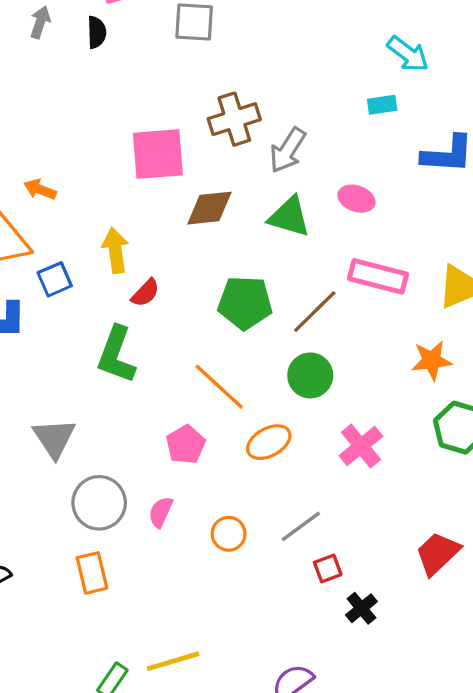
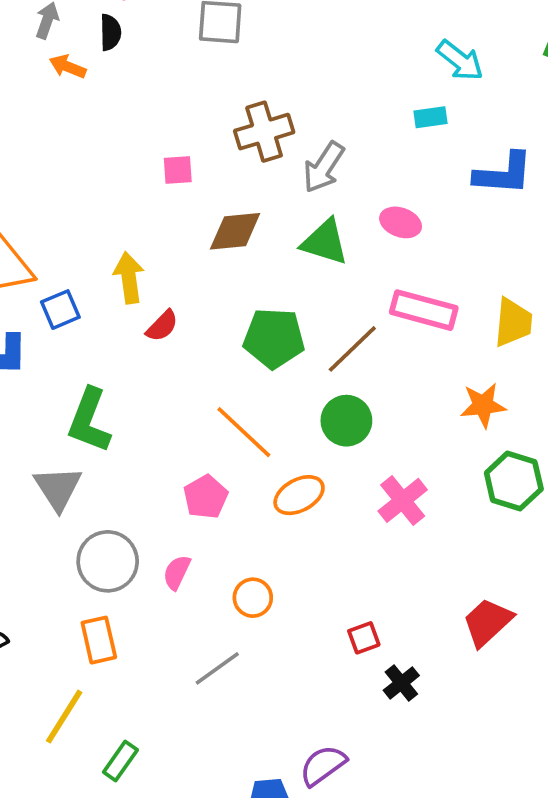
pink square: (158, 154) -> (178, 170), size x0.5
orange arrow: (40, 189) -> (68, 67), moved
green L-shape: (116, 355) -> (89, 420), moved
gray line: (301, 526) -> (217, 668), moved
yellow line: (173, 661) -> (64, 717), moved, turned -42

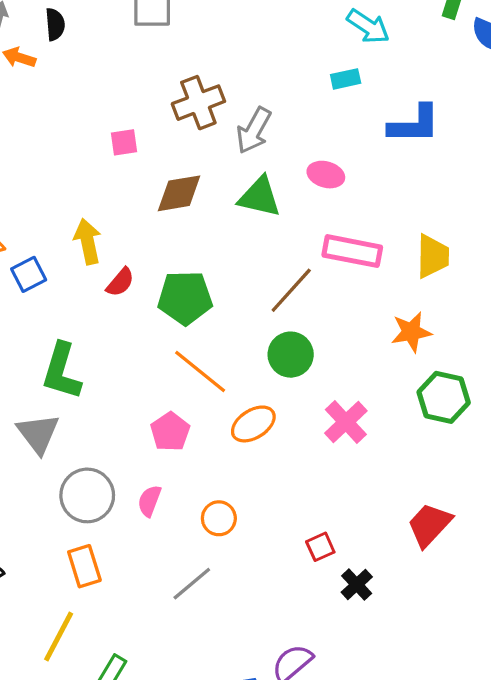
green pentagon: (274, 338) -> (185, 298), moved

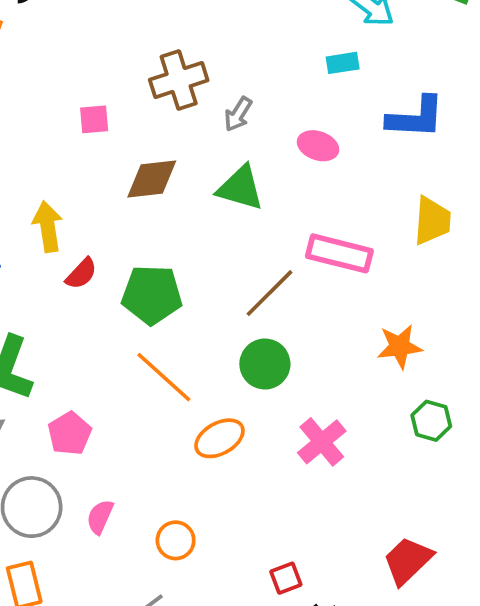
gray arrow: (254, 130) -> (238, 114), size x0.7
pink ellipse: (326, 175) -> (318, 146), moved
yellow trapezoid: (433, 256) -> (432, 221), moved
green hexagon: (444, 397) -> (431, 421), size x0.7
pink pentagon: (170, 432) -> (70, 434), moved

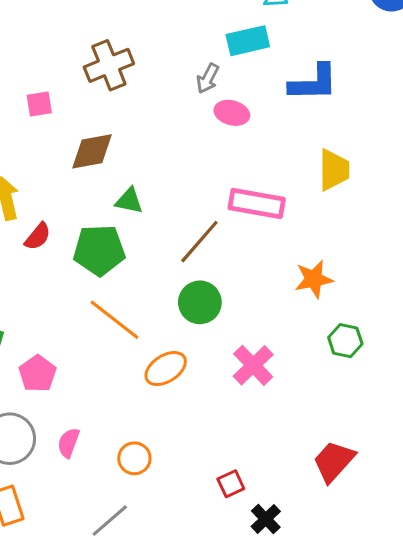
cyan rectangle: (343, 63) -> (248, 41), size x1.5
gray arrow: (238, 114) -> (208, 78), moved
green triangle: (240, 188) -> (129, 201), moved, size x0.7

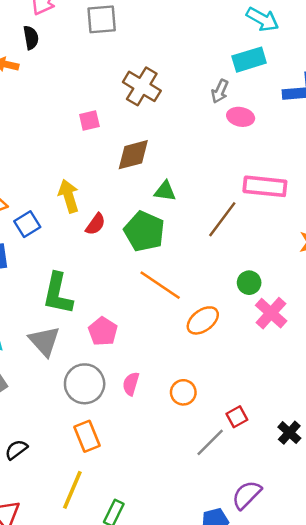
brown cross: (109, 65) -> (142, 86), turned -33
green pentagon: (99, 250) -> (144, 231), turned 30
green circle: (200, 302) -> (249, 283), moved, size x0.7
red square: (231, 484) -> (237, 417), moved
gray line: (110, 521) -> (210, 442), moved

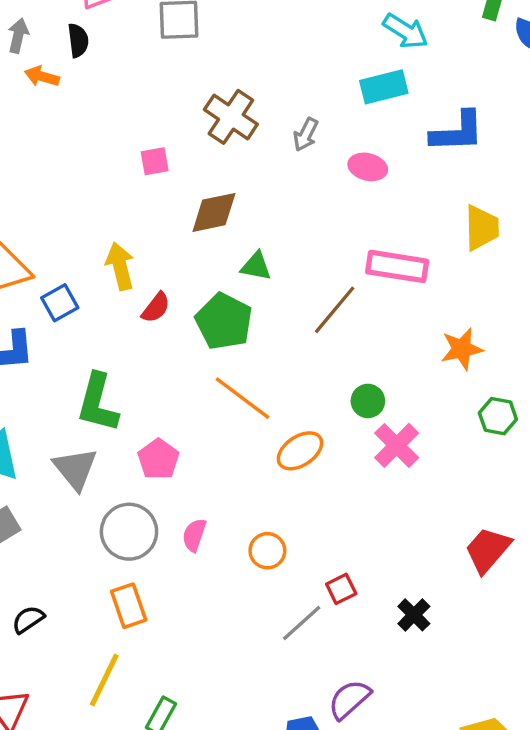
gray arrow: (220, 91) -> (306, 135), moved

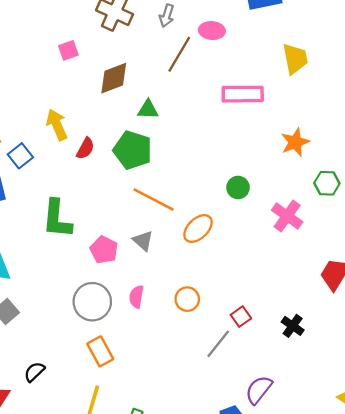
brown line: (335, 310) -> (179, 54), moved
pink cross: (397, 445) -> (287, 216), moved
gray triangle: (75, 469) -> (143, 241), moved, size x0.7

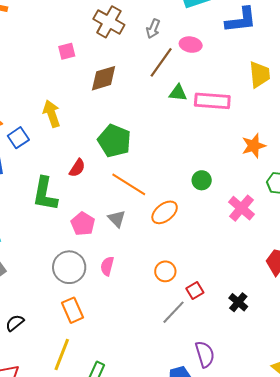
green triangle: (148, 110) -> (178, 93), moved
red semicircle: (85, 148) -> (77, 168), moved
orange circle: (187, 299) -> (165, 271), moved
purple semicircle: (259, 390) -> (205, 354), turned 120

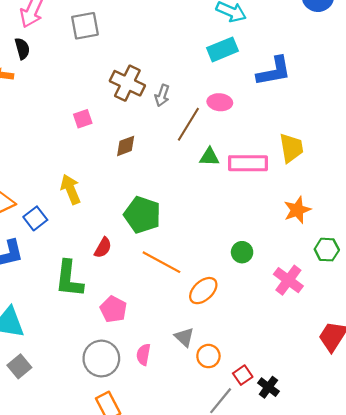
gray arrow: (153, 29) -> (162, 95), moved
yellow trapezoid: (260, 75) -> (291, 148), moved
brown diamond: (104, 78) -> (126, 146), size x0.7
gray triangle: (117, 219) -> (184, 337), moved
black cross: (238, 302) -> (268, 387), moved

